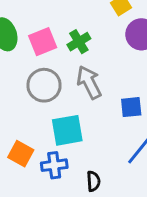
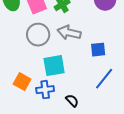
gray arrow: (89, 82) -> (69, 33), turned -50
black semicircle: (93, 181) -> (72, 101), turned -40

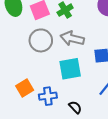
cyan square: (54, 66) -> (70, 69), moved
orange square: (22, 82) -> (25, 88), turned 30

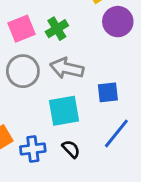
black semicircle: (75, 107) -> (71, 149), moved

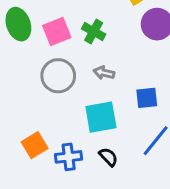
green cross: (57, 29) -> (94, 31), turned -30
gray arrow: (67, 68) -> (104, 73), size x0.6

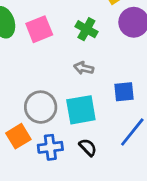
green cross: (94, 31) -> (86, 29), moved
gray circle: (58, 76) -> (41, 107), moved

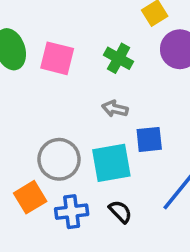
pink square: (39, 29) -> (57, 58), turned 36
blue square: (124, 92) -> (149, 139), moved

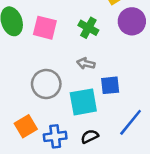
gray circle: (59, 159) -> (46, 84), moved
black semicircle: (120, 212) -> (90, 136), turned -72

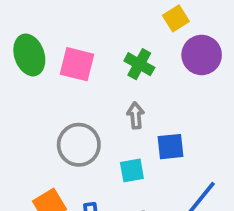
gray arrow: (86, 64) -> (136, 115), turned 72
cyan square: (83, 102) -> (132, 170), size x0.6

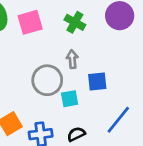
pink square: (77, 64) -> (30, 22), turned -30
gray circle: (79, 145) -> (47, 80), moved

